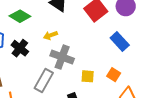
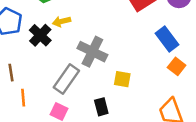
yellow arrow: (50, 35) -> (62, 21), moved
orange square: (114, 75) -> (177, 66), moved

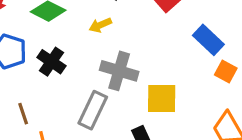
yellow arrow: (62, 21) -> (100, 25), moved
yellow square: (122, 79) -> (162, 99), size x1.5

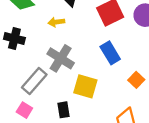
blue rectangle: (208, 40) -> (110, 53), moved
black cross: (51, 62) -> (14, 38), turned -36

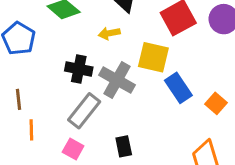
black cross: (14, 38) -> (79, 69), moved
blue rectangle: (110, 53) -> (178, 88), moved
yellow square: (85, 86) -> (153, 57), moved

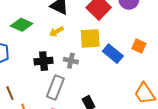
gray cross: (117, 80) -> (71, 61), size x0.6
orange square: (216, 103) -> (139, 46), moved

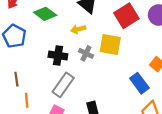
blue rectangle: (113, 54) -> (139, 83), moved
gray cross: (71, 61) -> (86, 53), moved

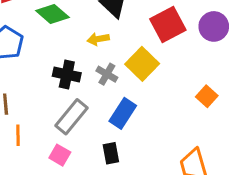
yellow square: (110, 45) -> (142, 64), turned 30
blue rectangle: (139, 83) -> (123, 113), moved, turned 66

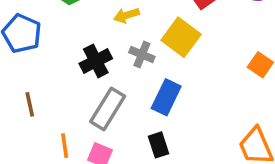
black cross: (67, 75) -> (96, 61), turned -32
orange line: (18, 135) -> (65, 146), moved

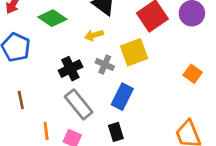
yellow square: (181, 37) -> (134, 52), turned 32
gray rectangle: (108, 109) -> (79, 104), turned -72

